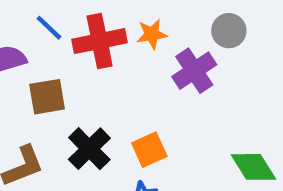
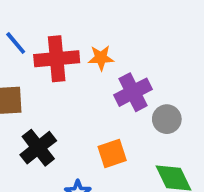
gray circle: (229, 31) -> (167, 119), moved
orange square: (149, 150) -> (112, 153), moved

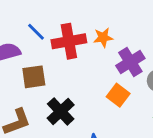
orange square: (112, 153) -> (118, 95), moved, turned -30

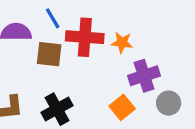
brown square: (34, 77) -> (49, 54), moved

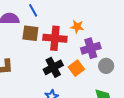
red cross: (85, 37) -> (55, 38), moved
black cross: (57, 109) -> (53, 67), moved

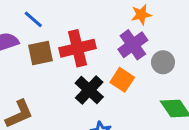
orange star: (77, 27) -> (141, 15), moved

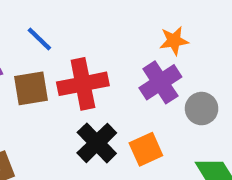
blue line: (33, 19) -> (39, 39), moved
orange square: (122, 80) -> (146, 149), moved, turned 30

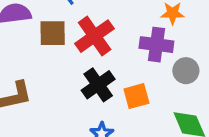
purple cross: (160, 82) -> (156, 45), turned 32
red cross: (83, 84) -> (95, 36), turned -33

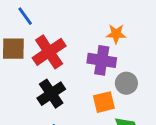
orange square: (136, 96) -> (104, 102), moved

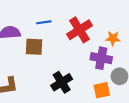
blue line: (25, 16) -> (44, 22), turned -64
red cross: (49, 52) -> (79, 30), moved

